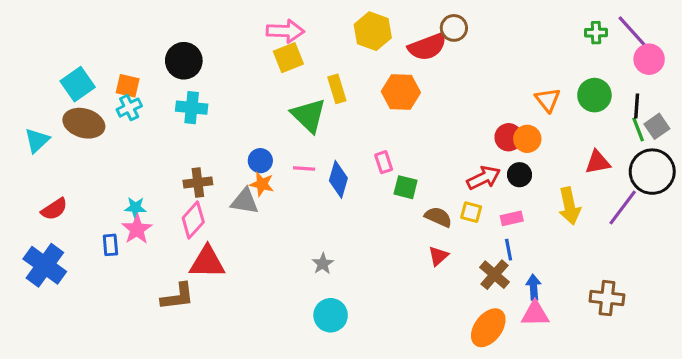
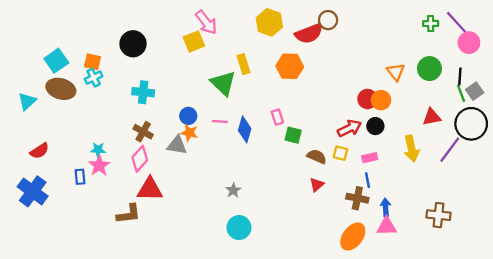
pink arrow: (285, 31) -> (206, 22), turned 50
yellow square: (288, 58) -> (194, 42), moved
cyan cross: (192, 108) -> (143, 92), moved
brown cross: (198, 183) -> (143, 132), turned 36
brown cross: (495, 275) -> (357, 198), turned -30

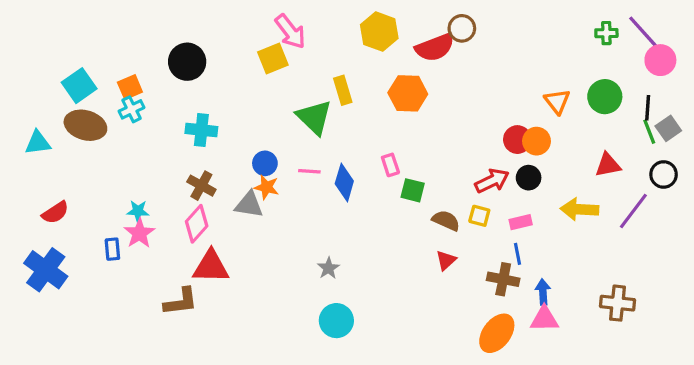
orange square: (92, 62) -> (130, 87), turned -36
cyan triangle: (27, 101) -> (38, 143), turned 36
black circle: (471, 124) -> (664, 174), size x0.6
yellow arrow: (411, 149) -> (579, 209), turned 105

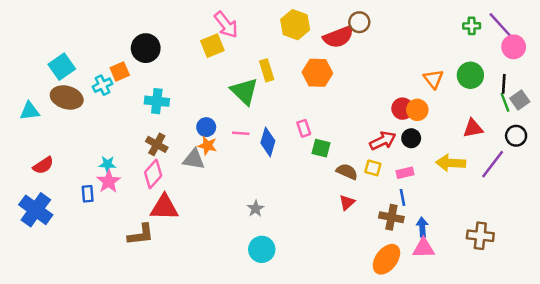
orange square: (130, 87) -> (120, 72), moved

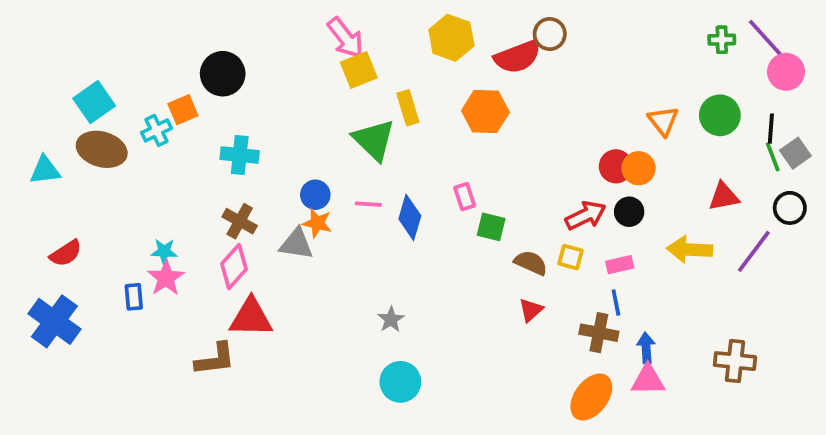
yellow square: (212, 46) -> (359, 70), moved

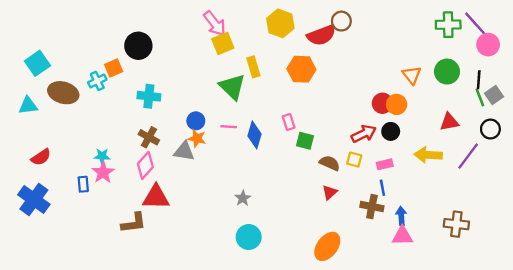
green cross: (722, 40) -> (448, 25), size x1.5
cyan square: (94, 102) -> (37, 63), moved
orange ellipse: (591, 397) -> (327, 246), moved

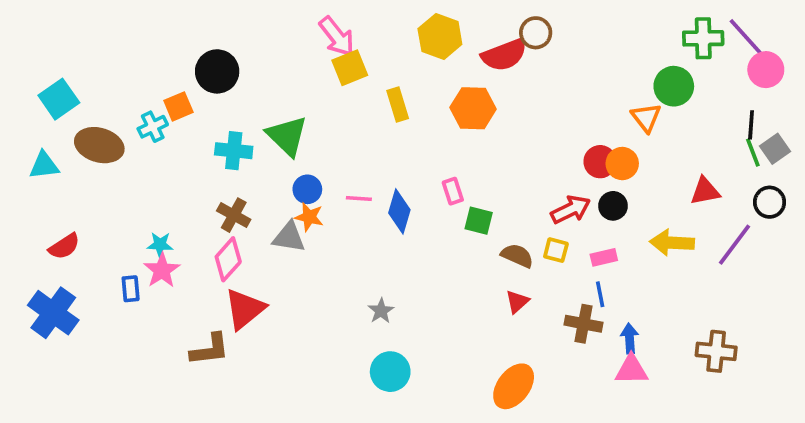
green circle: (447, 72) -> (674, 86), moved
green triangle: (232, 87) -> (287, 136), moved
red triangle: (156, 197) -> (245, 309), turned -40

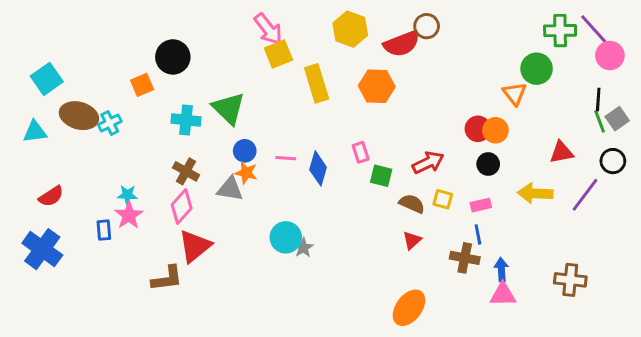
yellow rectangle: (398, 105) -> (317, 83), size x1.4
cyan cross: (153, 127) -> (110, 123), moved
red arrow: (571, 210) -> (428, 163), moved
cyan circle: (390, 372) -> (286, 237), moved

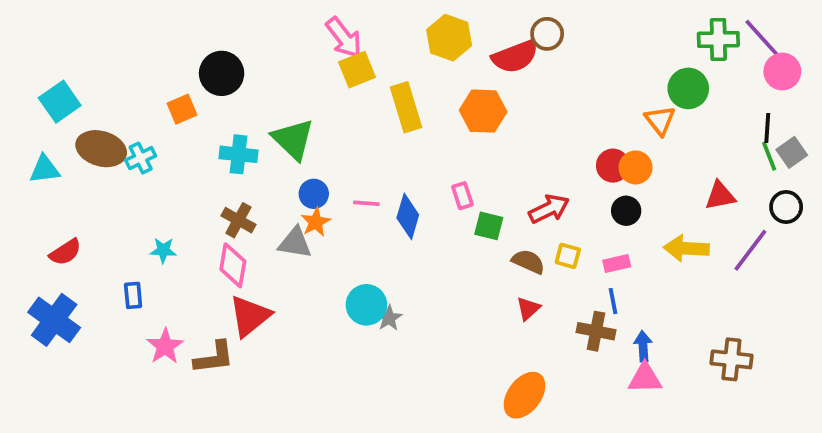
orange star: (246, 173) -> (316, 222), turned 30
pink diamond: (182, 207) -> (233, 265), turned -32
pink star: (129, 215) -> (165, 346), moved

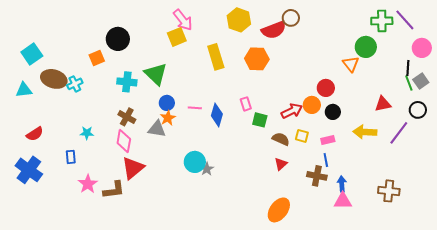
yellow square: (357, 70) -> (177, 37), moved
pink circle: (782, 71) -> (422, 48), moved
orange circle: (636, 167) -> (312, 105), moved

